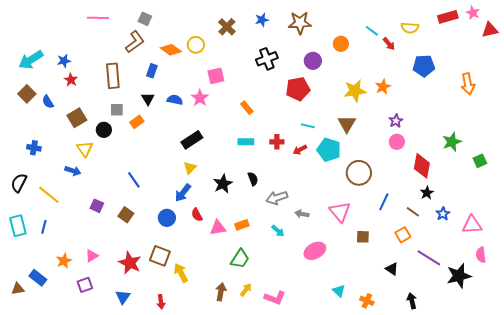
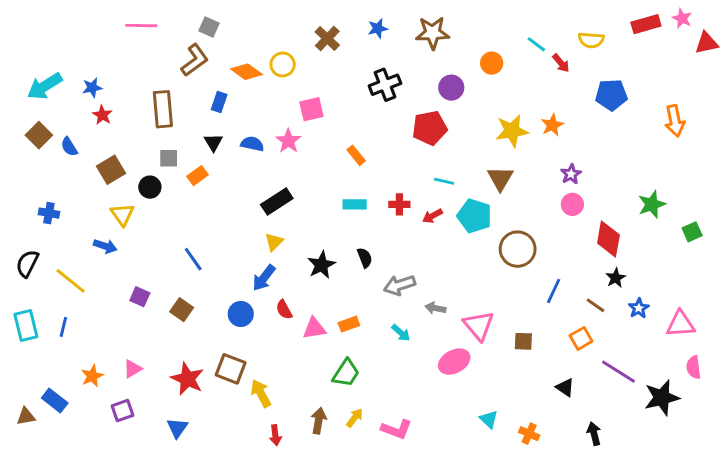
pink triangle: (340, 212) -> (479, 326), moved
red arrow: (161, 302) -> (275, 435), moved

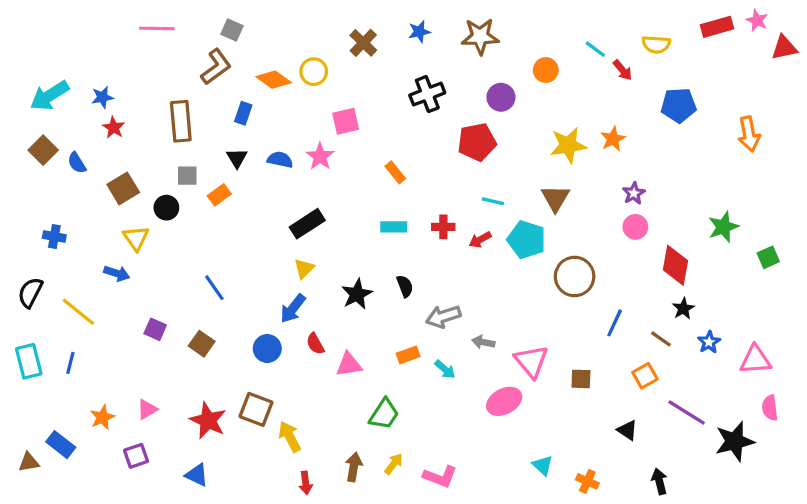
orange rectangle: (349, 324) -> (408, 355), moved
blue triangle: (177, 428) -> (197, 475), turned -40

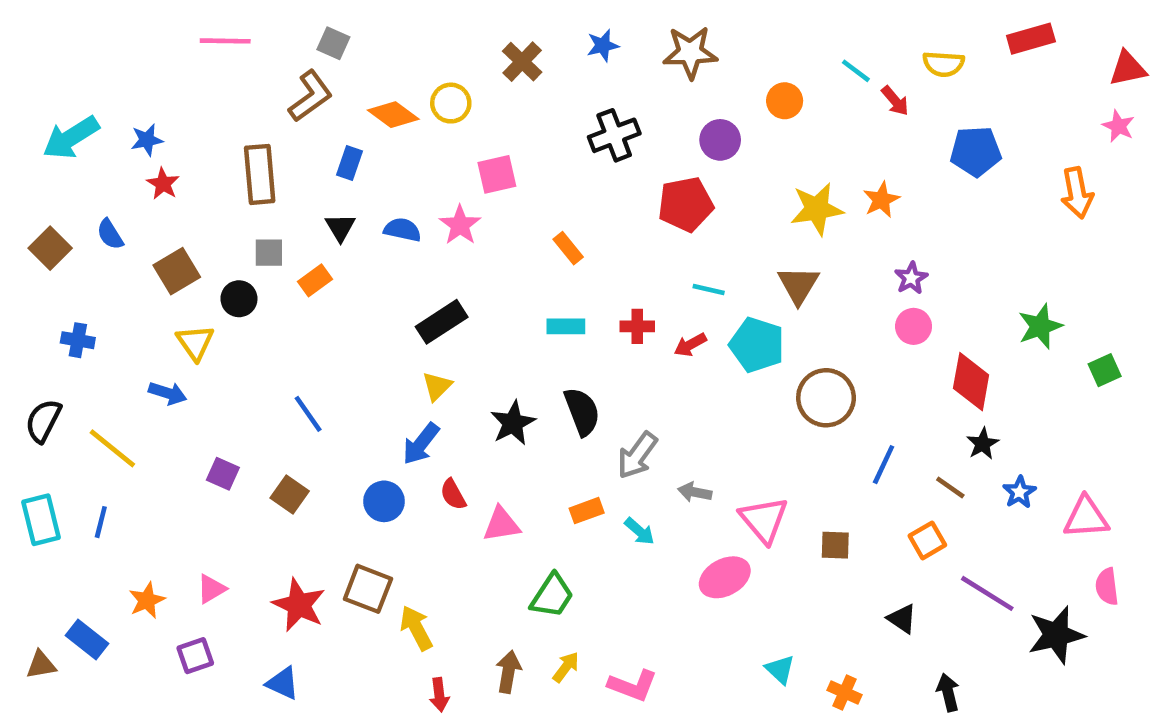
pink star: (757, 20) -> (1118, 126), moved
brown square: (43, 150) -> (50, 248), moved
black semicircle: (405, 286) -> (582, 412), size x1.5
gray arrow: (443, 317) -> (637, 455), turned -36

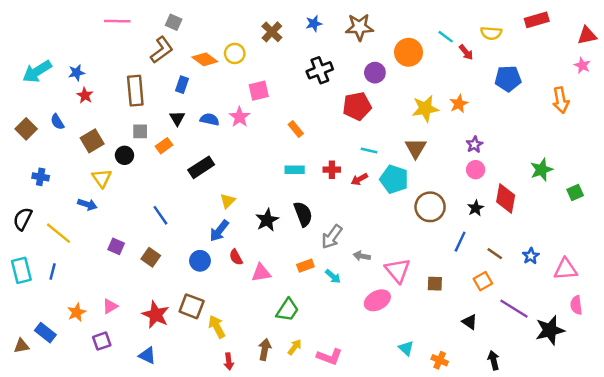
orange circle: (785, 101) -> (409, 52), size x1.5
black rectangle: (442, 322) -> (201, 167), moved
black star: (983, 444) -> (476, 208), moved

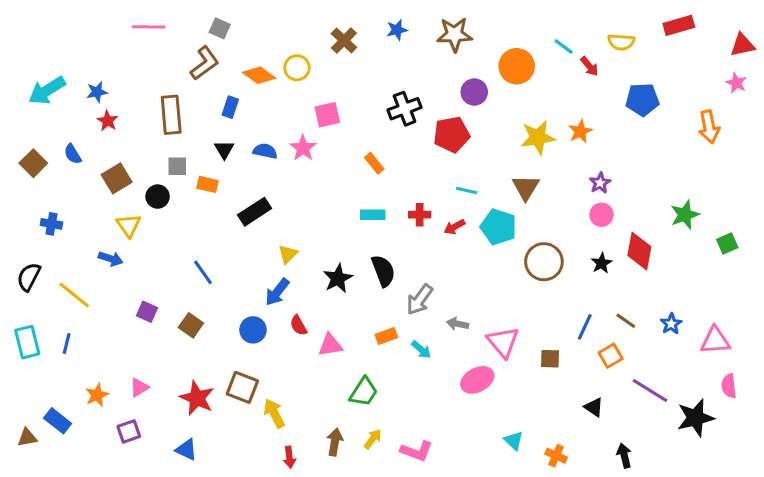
black cross: (320, 70) -> (405, 109), moved
orange rectangle: (164, 146) -> (208, 184), turned 49
blue line: (460, 242) -> (585, 327), moved

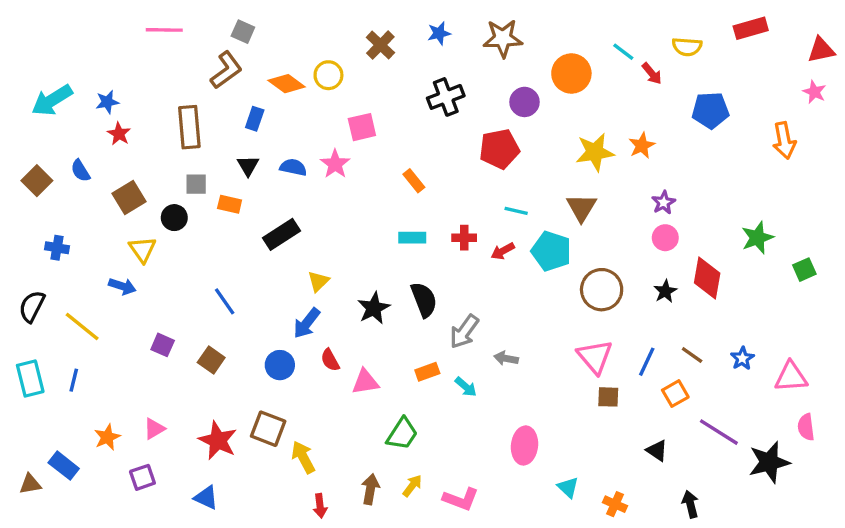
black cross: (405, 109) -> (446, 97), moved
pink triangle: (503, 342) -> (595, 357), moved
pink ellipse: (477, 380) -> (524, 445), moved, turned -56

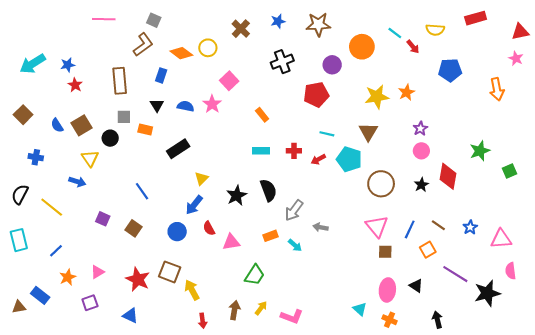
pink square: (362, 127) -> (229, 81), turned -30
blue semicircle: (80, 171) -> (57, 125), moved
blue line: (74, 380) -> (56, 251), moved, turned 32
pink ellipse: (524, 445) -> (387, 290), moved

